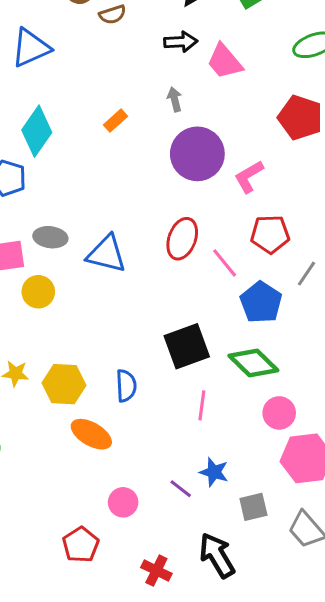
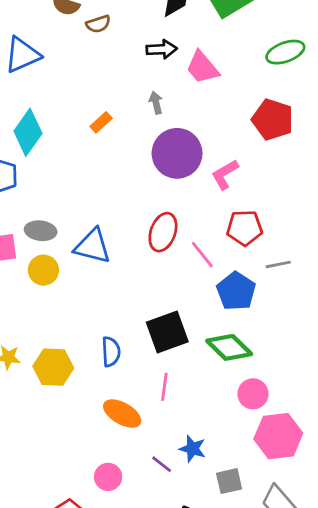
gray line: (306, 274) -> (278, 264), turned 45
yellow circle: (38, 292) -> (43, 270), moved
blue semicircle: (126, 386) -> (111, 352), moved
pink line: (202, 405) -> (164, 387), moved
orange ellipse: (91, 434) -> (122, 414), moved

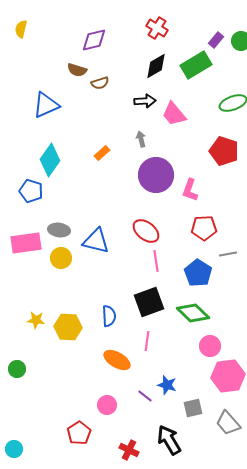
pink L-shape: (225, 174) -> (190, 190), turned -40
red ellipse: (163, 232) -> (146, 231), turned -72
pink line: (202, 255) -> (156, 261), moved, turned 30

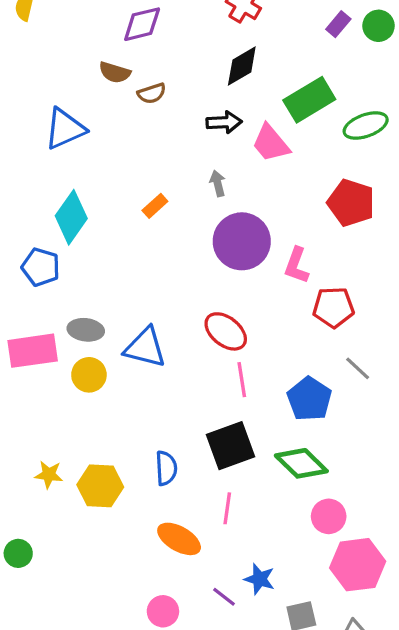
green rectangle: (196, 65) -> (309, 100), moved
red pentagon: (204, 228) -> (333, 307), moved
gray line: (228, 254) -> (358, 368), turned 54

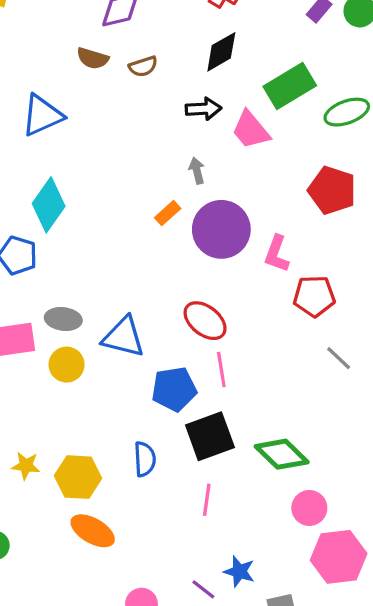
brown semicircle: (152, 93) -> (143, 66), moved
orange rectangle: (155, 206) -> (168, 213), moved
blue pentagon: (309, 399) -> (174, 389), moved, turned 30
orange ellipse: (179, 539) -> (93, 531), moved

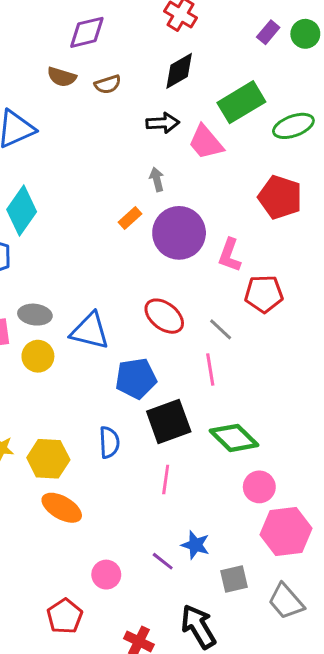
gray line: (339, 358) -> (221, 329), moved
pink line: (221, 369) -> (210, 370), moved

